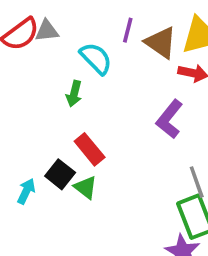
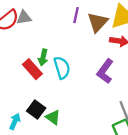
brown triangle: (161, 42) -> (98, 22), turned 40
cyan semicircle: (96, 58) -> (62, 68), moved, turned 30
red rectangle: (90, 149) -> (32, 69), moved

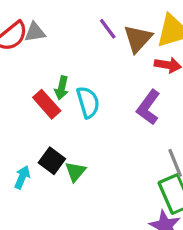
purple line: (76, 15) -> (108, 29), turned -49
green triangle: (53, 117) -> (75, 172), turned 35

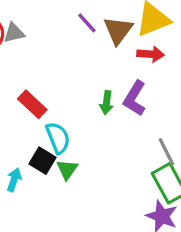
green arrow: (62, 88) -> (107, 103), moved
cyan semicircle: (88, 102) -> (58, 138), moved

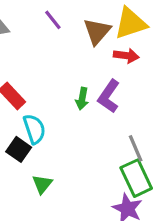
purple line: (87, 23) -> (53, 20), moved
green triangle: (67, 169) -> (42, 184), moved

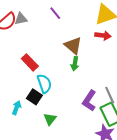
brown triangle: (97, 31) -> (73, 45), moved, turned -30
purple L-shape: (109, 96) -> (89, 101), moved

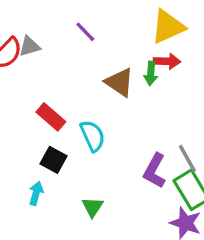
green arrow: (75, 64) -> (151, 73), moved
cyan semicircle: (44, 84) -> (93, 136), moved
black square: (34, 97) -> (53, 160), moved

